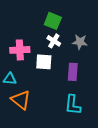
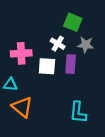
green square: (53, 21) -> (73, 22), moved
purple rectangle: (73, 72) -> (71, 64), moved

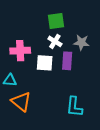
green square: (73, 22) -> (56, 21), moved, turned -30

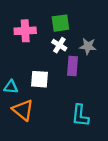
pink cross: (20, 51) -> (25, 31), moved
white square: (45, 63) -> (39, 79), moved

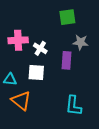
green square: (60, 23) -> (67, 17), moved
pink cross: (25, 31) -> (18, 40), moved
white cross: (59, 45) -> (40, 48), moved

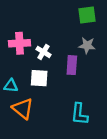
green square: (67, 17) -> (87, 15), moved

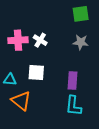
white cross: (43, 52) -> (40, 40), moved
purple rectangle: (72, 65) -> (73, 81), moved

